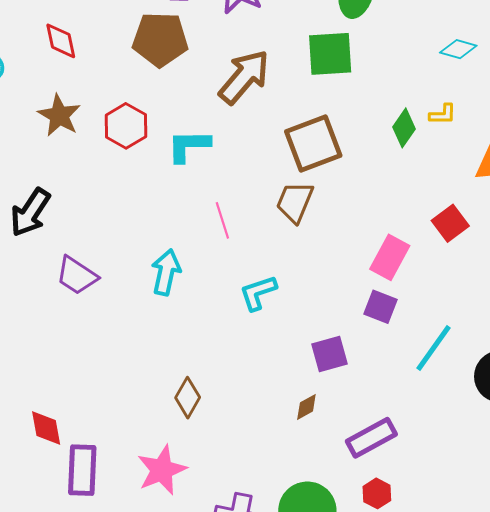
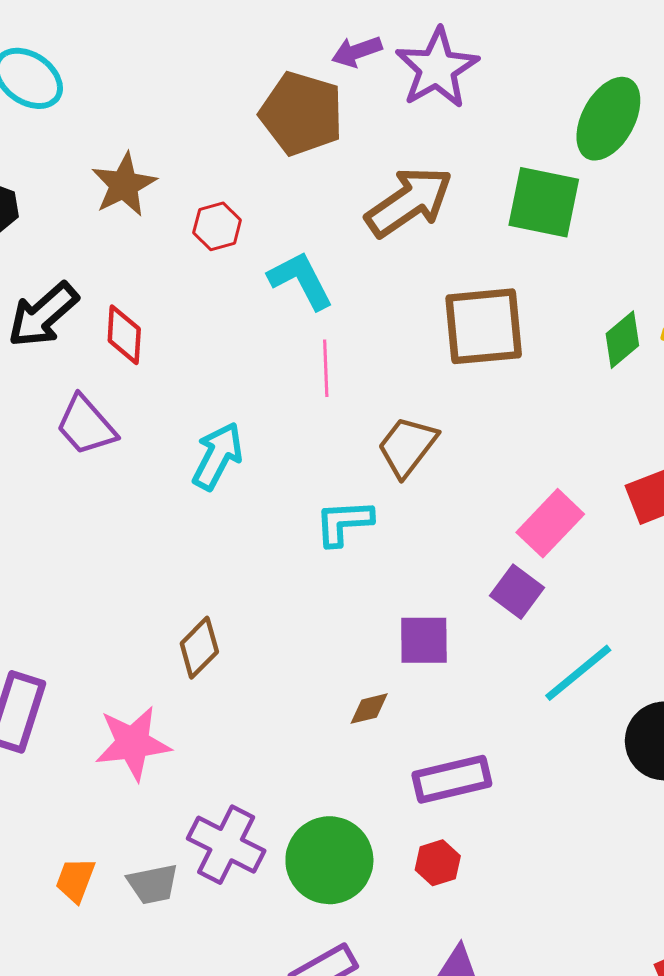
red diamond: (61, 41) -> (124, 335), moved
red hexagon: (126, 126) -> (217, 226), size x0.7
cyan L-shape: (189, 146) -> (301, 280), turned 48
brown trapezoid: (295, 202) -> (407, 446), moved
pink line: (222, 220) -> (326, 368), moved

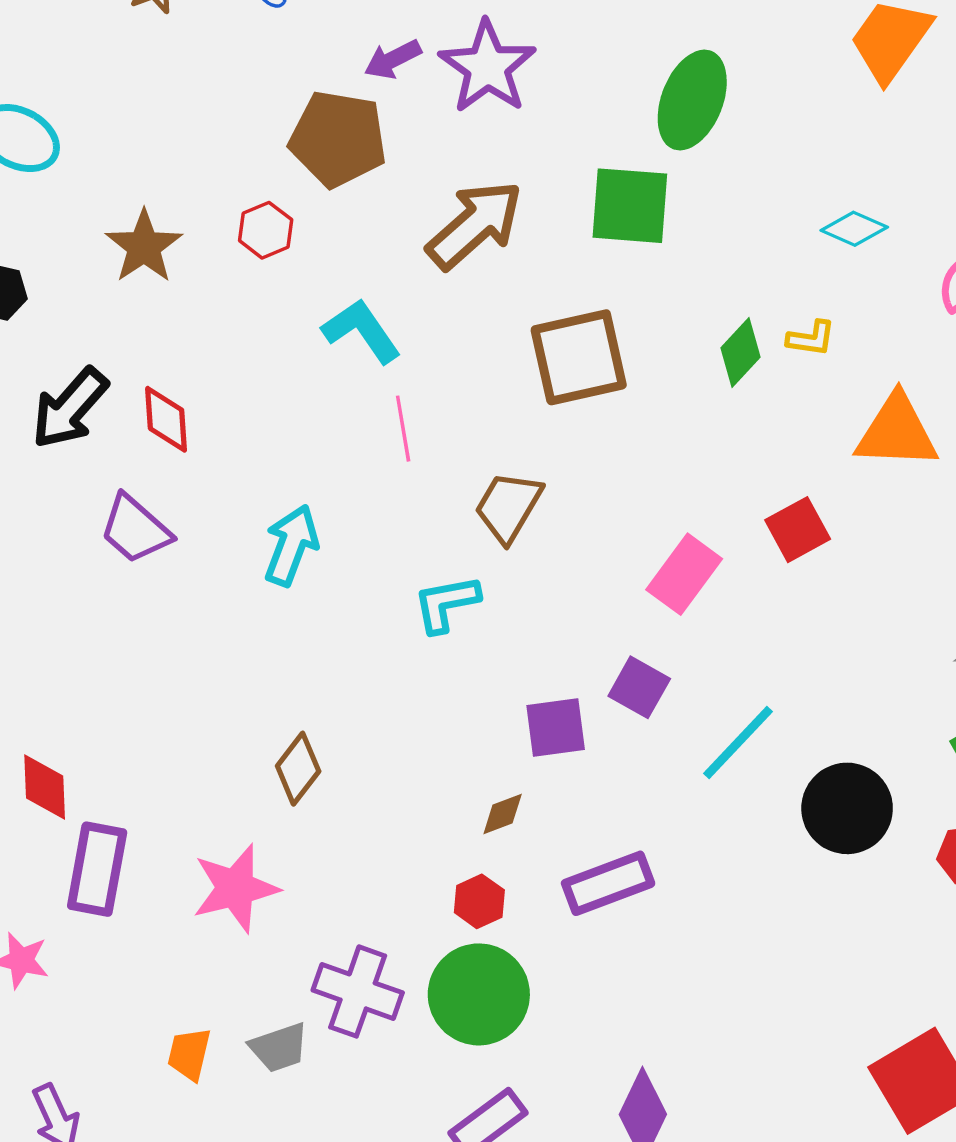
red hexagon: (217, 226) -> (266, 230), moved
purple square: (517, 592) -> (639, 687), moved
red hexagon: (438, 863) -> (479, 901), moved

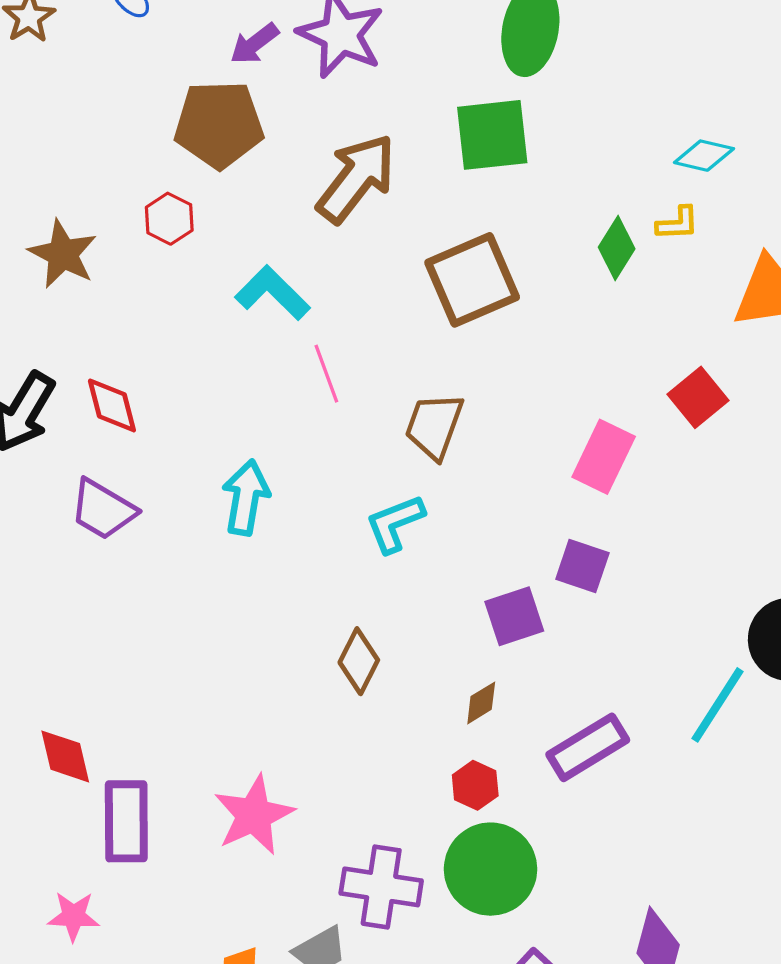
cyan diamond: (854, 229) -> (704, 156), moved
cyan line: (738, 742) -> (717, 705), moved
brown diamond: (298, 769) -> (359, 661), moved

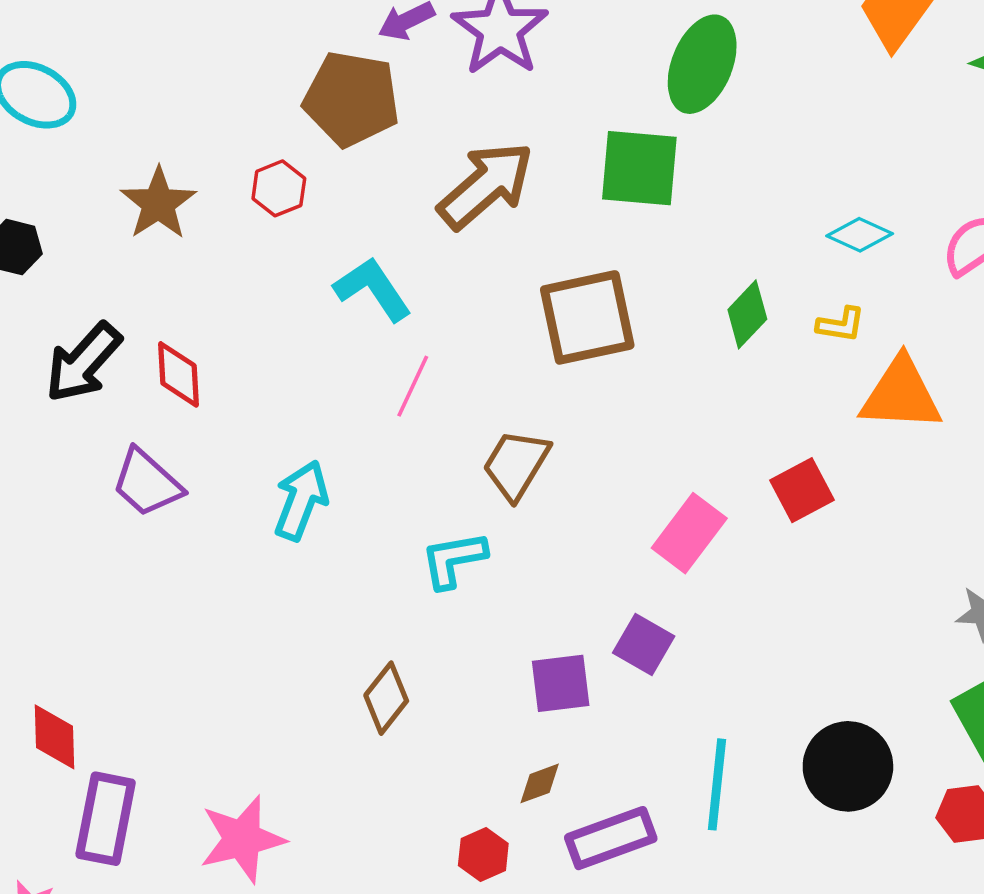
yellow L-shape: (678, 223) -> (841, 325), moved
pink line: (326, 374) -> (413, 386), turned 34
brown diamond: (481, 703) -> (540, 783), moved
cyan line: (717, 705) -> (717, 784), moved, turned -38

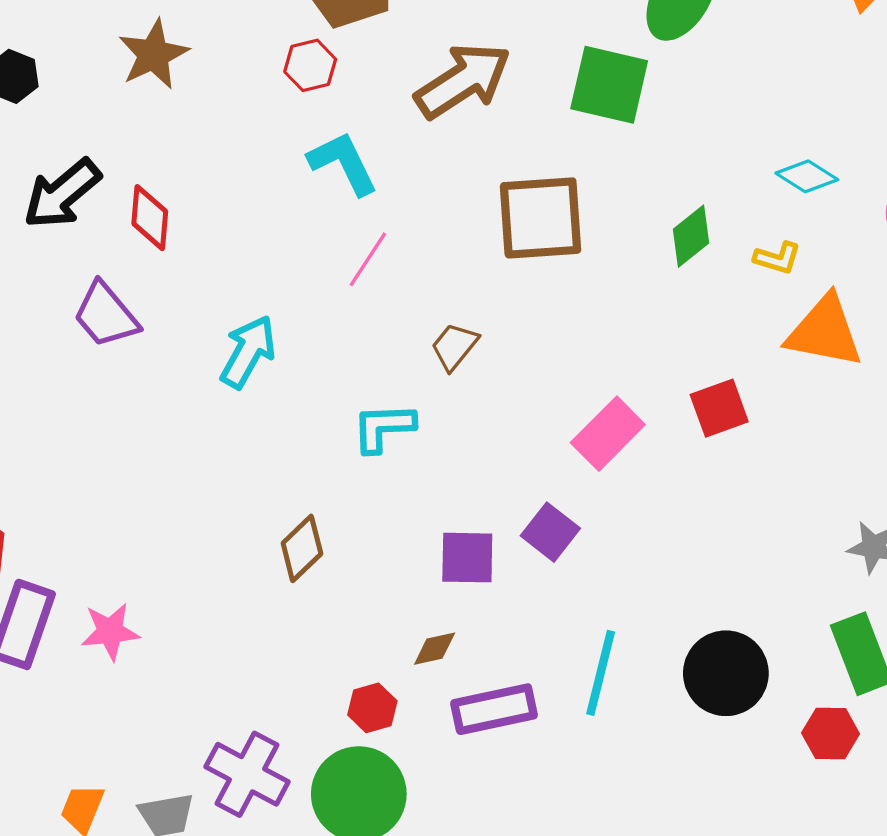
red hexagon: (279, 188) -> (310, 65), moved
brown trapezoid: (516, 464) -> (454, 346), size x0.7
pink star: (242, 839) -> (110, 632), moved, size x0.7

